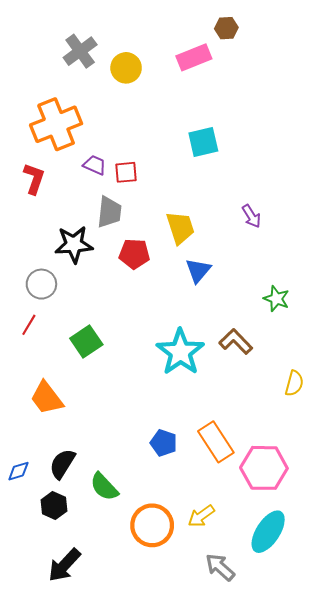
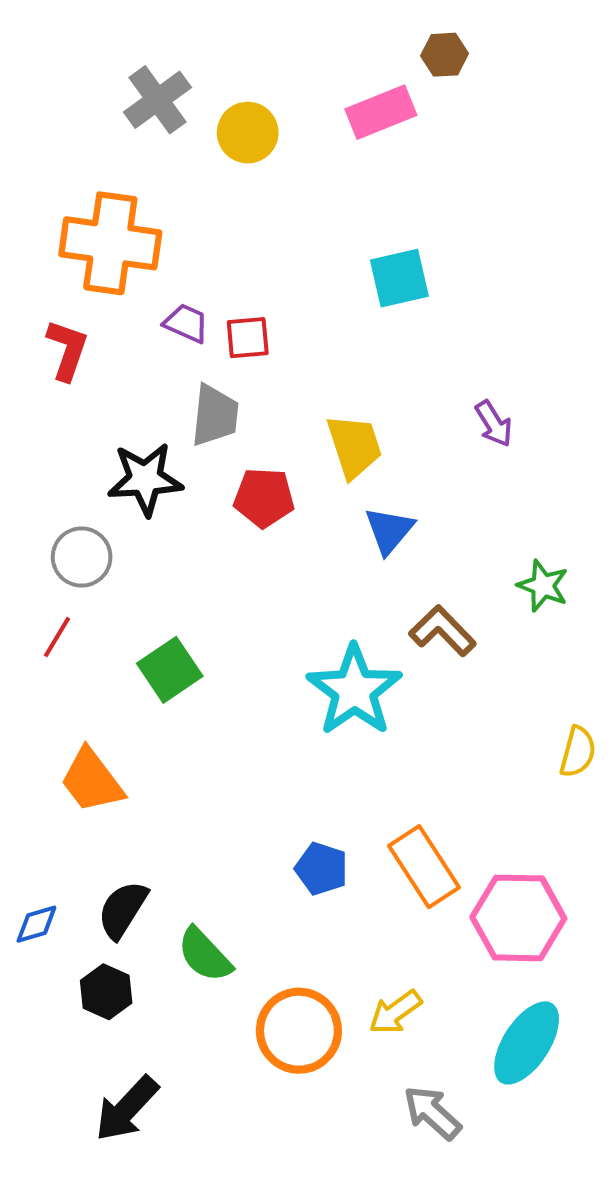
orange cross: (56, 124) -> (110, 243), turned 30
brown L-shape: (236, 342) -> (442, 631), moved

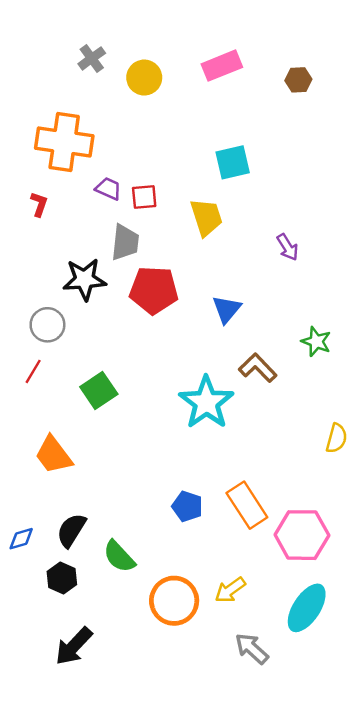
brown hexagon: (445, 55) -> (298, 80), moved
gray cross: (157, 100) -> (92, 58), size x0.7
red L-shape: (67, 350) -> (39, 204), size x0.7
yellow trapezoid: (354, 446) -> (206, 217), moved
red pentagon: (264, 498) -> (154, 290), size x1.4

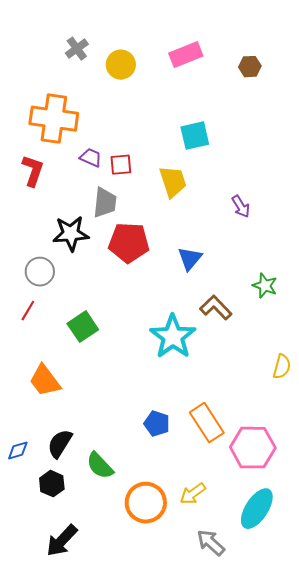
red L-shape: (39, 204) -> (33, 171), size x1.5

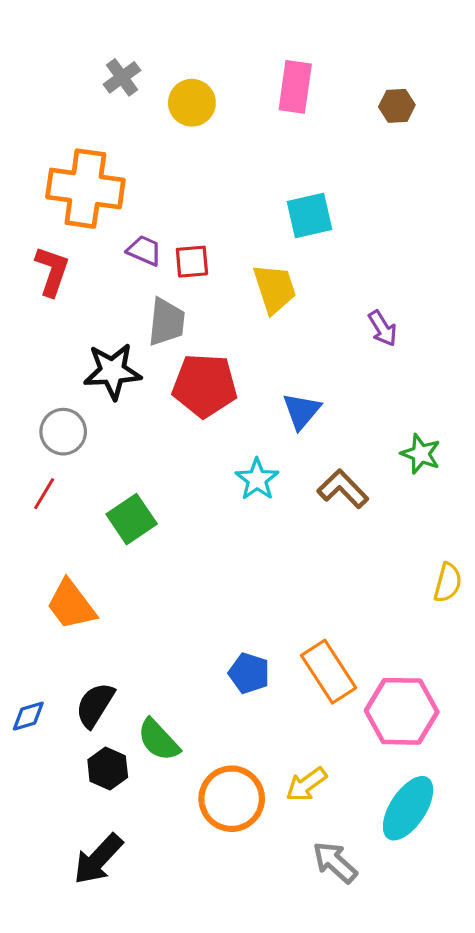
pink rectangle: (186, 55) -> (295, 87), turned -60
cyan star: (173, 337) -> (257, 479), moved, size x0.6
black hexagon: (52, 484) -> (108, 769), moved

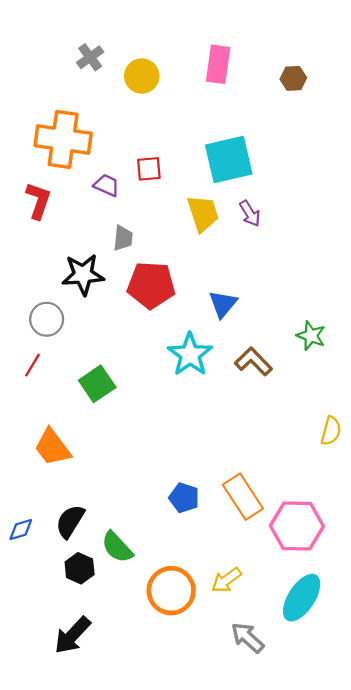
cyan square: (309, 216) -> (229, 159), size x1.4
red square: (192, 262) -> (149, 169), moved
gray trapezoid: (166, 322) -> (123, 238), size x0.7
purple arrow: (383, 328) -> (250, 213), moved
cyan star: (257, 479) -> (190, 354), size x1.4

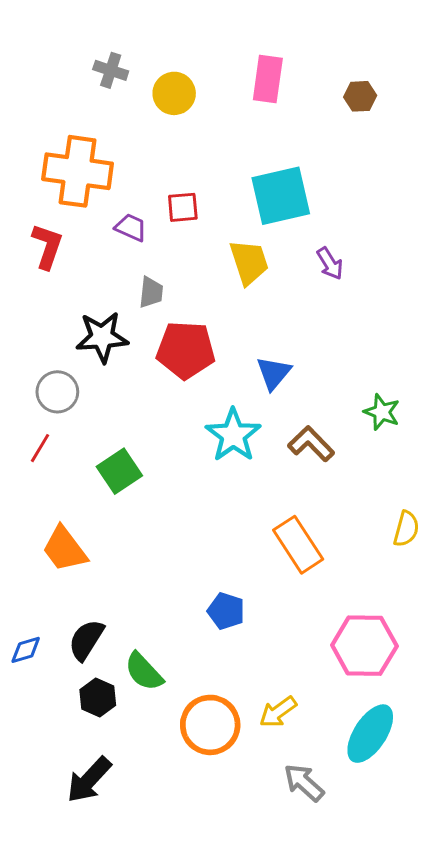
gray cross: (90, 57) -> (111, 70), turned -36
purple arrow: (250, 213) -> (330, 264), moved
orange rectangle: (243, 497) -> (298, 545), moved

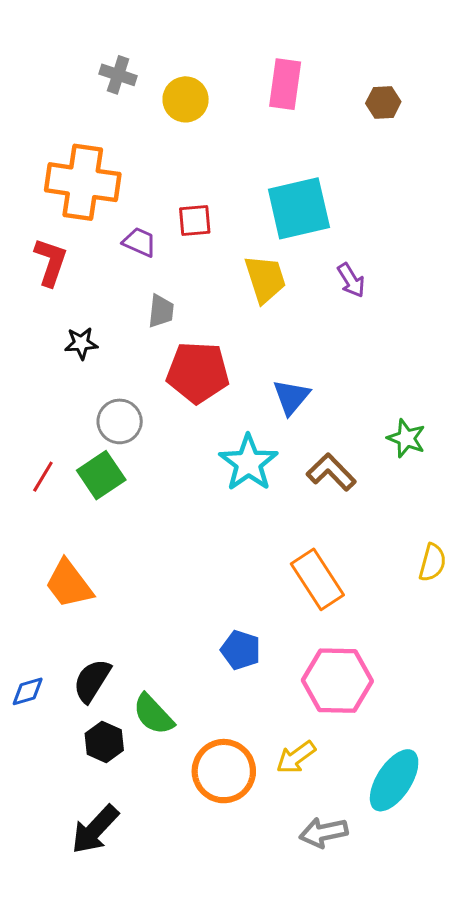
black star: (102, 337) -> (81, 343), moved, size x0.6
gray circle: (57, 392) -> (120, 421), moved
green square: (119, 471) -> (101, 475), moved
pink hexagon: (364, 646) -> (337, 681), moved
gray arrow: (304, 783) -> (324, 832), turned -54

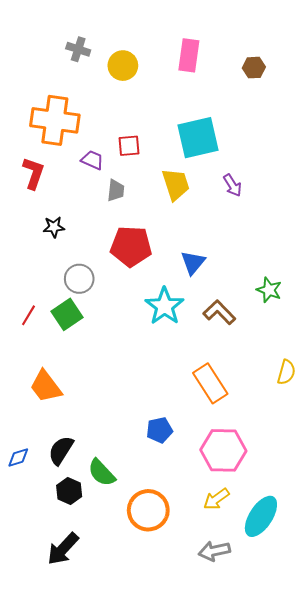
gray trapezoid: (161, 311) -> (116, 190), moved
blue pentagon: (241, 650) -> (159, 430), turned -30
yellow arrow: (296, 757) -> (216, 499), moved

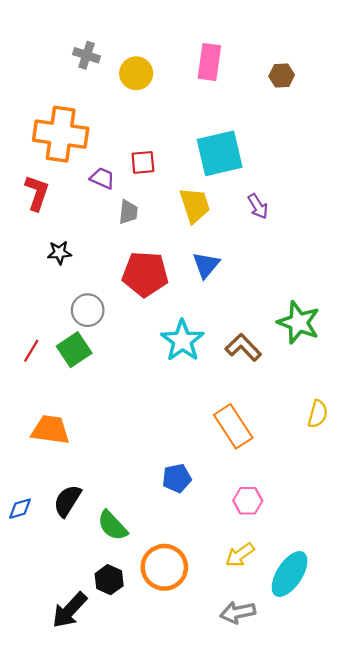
blue triangle: (193, 263) -> (206, 265), moved
green star: (269, 290) -> (299, 323), size x1.5
orange trapezoid: (46, 386) -> (50, 430), turned 135
pink hexagon: (223, 450) -> (248, 501), size x0.6
black hexagon: (69, 491) -> (109, 580), moved

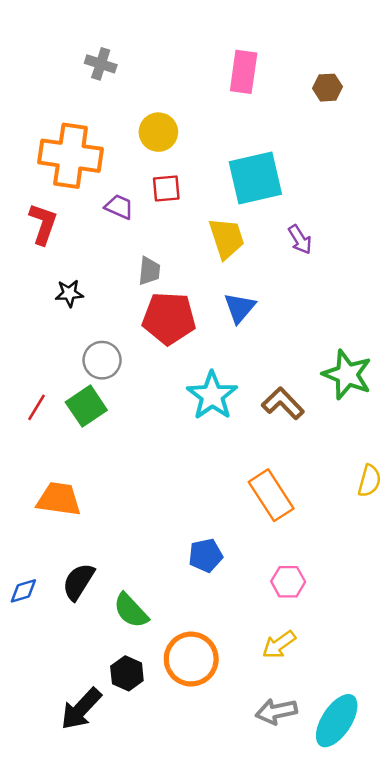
yellow circle: (136, 73) -> (158, 132), moved
gray trapezoid: (128, 212) -> (149, 271), moved
cyan ellipse: (290, 574) -> (337, 721), moved

